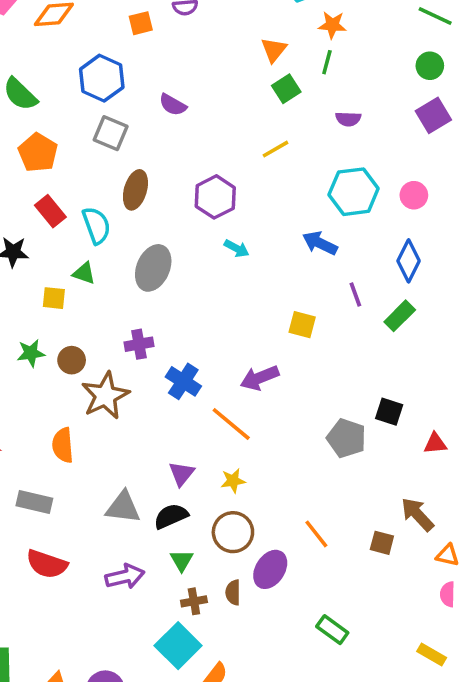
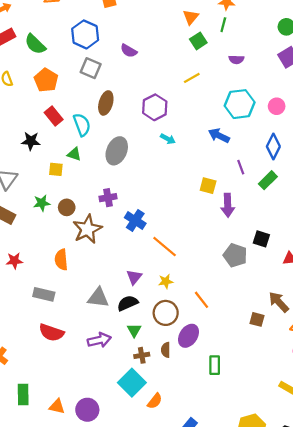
purple arrow: (260, 378) -> (228, 205), moved, turned -70
orange line: (316, 534) -> (202, 300), moved
green rectangle: (332, 630) -> (215, 365), moved, turned 54

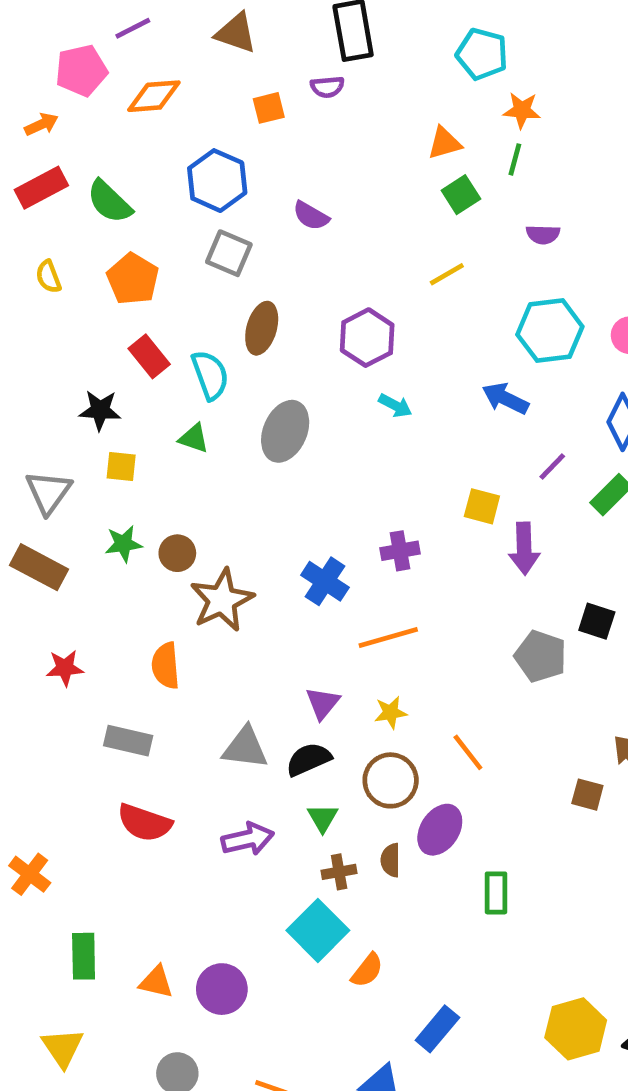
orange triangle: (191, 17) -> (444, 143), turned 35
purple line: (241, 167) -> (552, 466), turned 64
yellow square: (56, 169) -> (121, 466), moved
purple cross: (108, 198) -> (400, 551), moved
orange line: (165, 247) -> (388, 638), turned -56

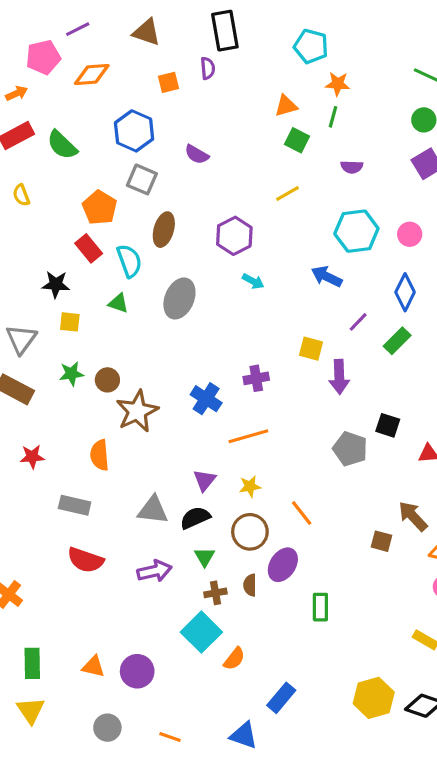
purple semicircle: (327, 87) -> (208, 68), turned -90
green square: (461, 195) -> (297, 140), turned -30
orange pentagon: (133, 279) -> (100, 208), moved
green rectangle: (84, 956) -> (32, 663), moved

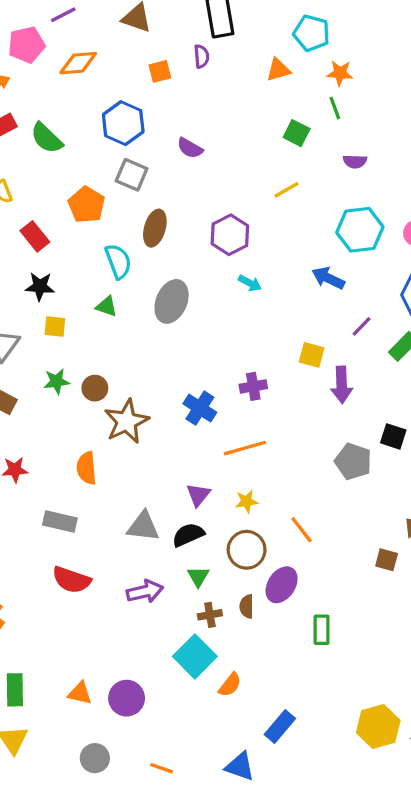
orange triangle: (286, 106) -> (278, 70), moved
green line: (333, 117) -> (335, 108), turned -35
red rectangle: (89, 248) -> (35, 236), moved

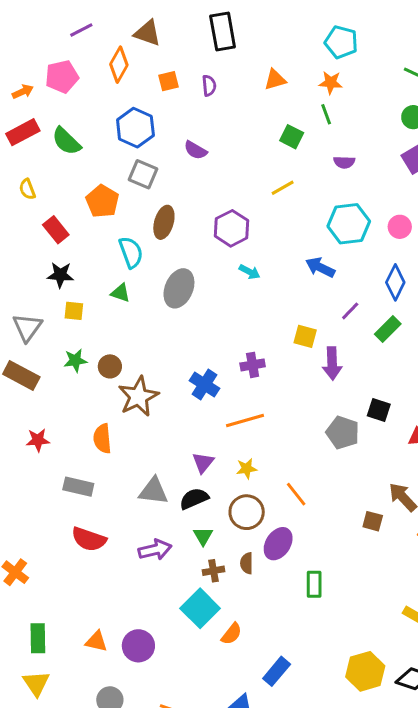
cyan pentagon: (312, 33) -> (341, 42), moved
pink pentagon: (27, 45) -> (62, 77), moved
purple semicircle: (202, 56) -> (209, 86), moved
orange diamond: (78, 63) -> (119, 65), moved, turned -56

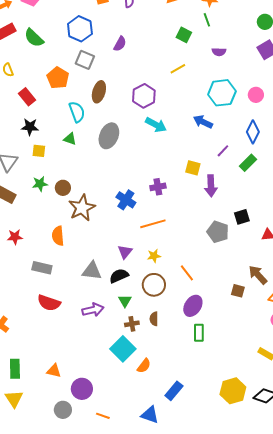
purple semicircle: (195, 150) -> (120, 44), turned -91
cyan arrow: (250, 272) -> (156, 125), size x1.5
black square: (379, 410) -> (242, 217), turned -35
purple ellipse: (278, 544) -> (193, 306), moved
purple circle: (138, 646) -> (82, 389), moved

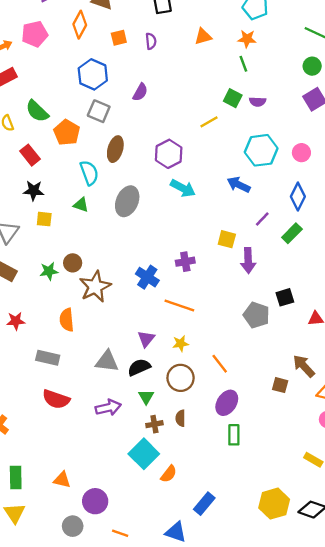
green square: (184, 35) -> (233, 98), moved
green semicircle: (34, 38) -> (37, 111), moved
green star: (40, 184) -> (49, 271), moved
orange line: (153, 224) -> (179, 306), turned 35

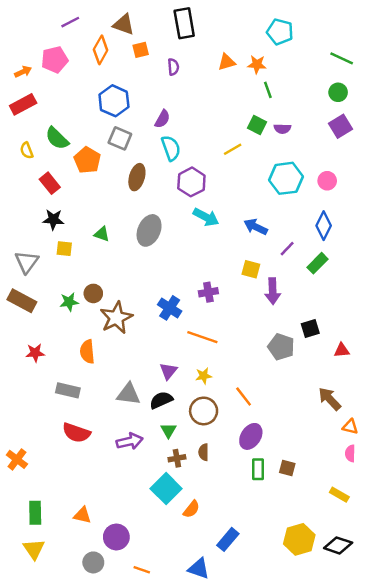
orange square: (119, 38) -> (141, 50), moved
orange star: (247, 39) -> (257, 64), moved
cyan semicircle: (89, 173) -> (171, 148), moved
blue arrow: (239, 185) -> (256, 227), moved
brown square: (280, 385) -> (287, 468), moved

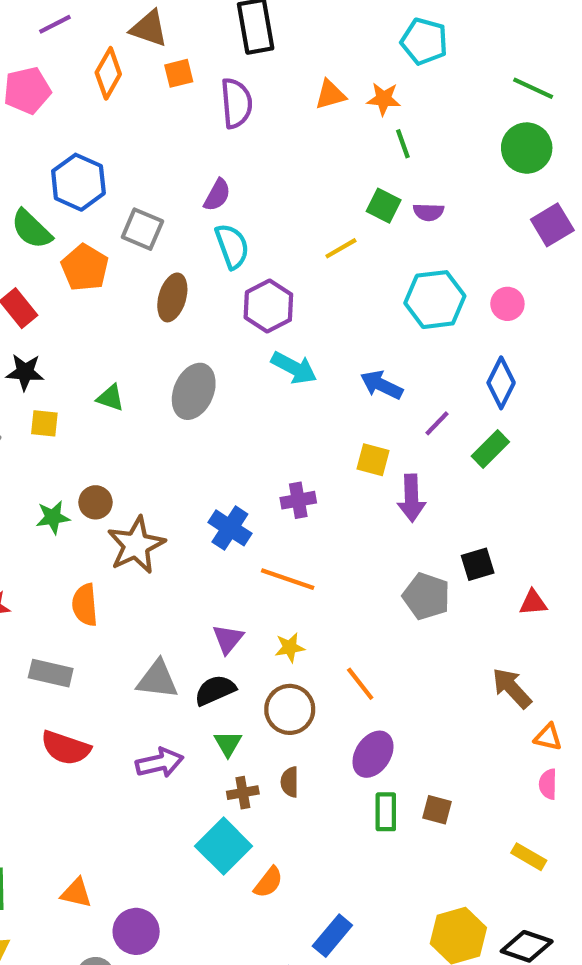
purple semicircle: (173, 67) -> (236, 103), size x1.6
green circle: (338, 92) -> (527, 148), size x1.5
blue hexagon: (114, 101) -> (78, 182), moved
purple square: (340, 126) -> (552, 225), moved

